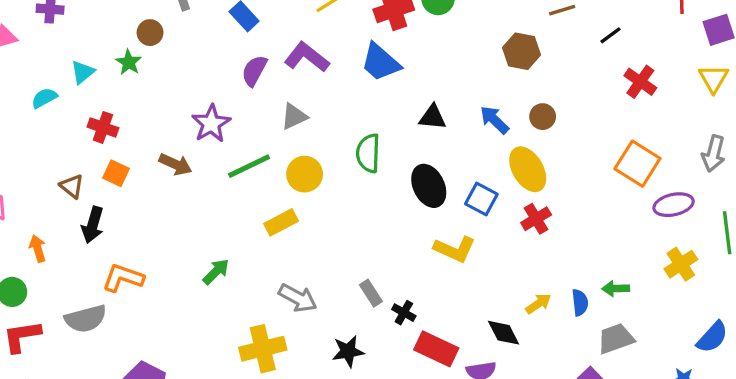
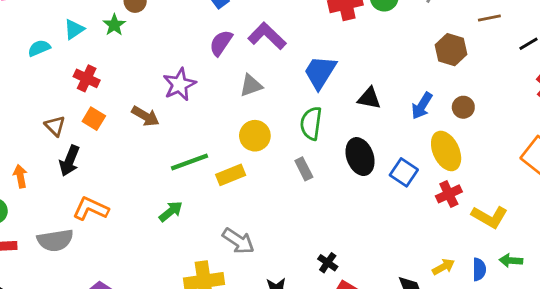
blue trapezoid: (381, 62) -> (320, 72), moved, turned 75
blue arrow: (494, 120) -> (422, 106), turned -108
green line: (249, 166) -> (190, 162), moved
yellow L-shape: (455, 249) -> (490, 217), moved
gray rectangle: (371, 293) -> (304, 169), moved

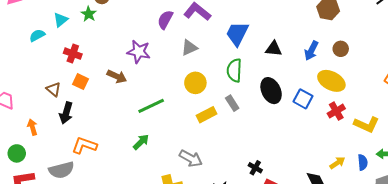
purple star: (179, 84) -> (139, 52), turned -30
yellow ellipse: (446, 151) -> (331, 81), turned -32
yellow rectangle: (231, 175) -> (206, 115), moved

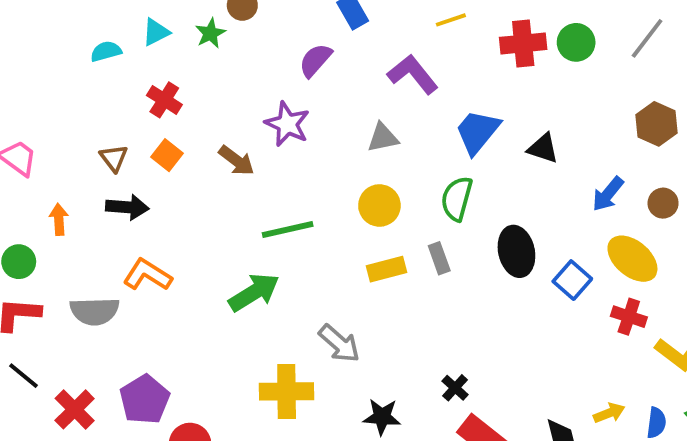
purple semicircle: (165, 20) -> (315, 60), moved
black triangle: (274, 49) -> (543, 148), moved
red cross: (336, 111) -> (629, 317), turned 36
black arrow: (66, 113) -> (127, 207), turned -115
green arrow: (141, 142) -> (254, 292), size x1.5

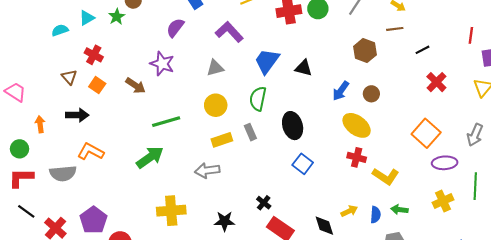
brown triangle: (114, 158) -> (69, 77), moved
blue square: (572, 280) -> (303, 164), moved
gray arrow: (339, 343) -> (207, 170), moved, turned 135

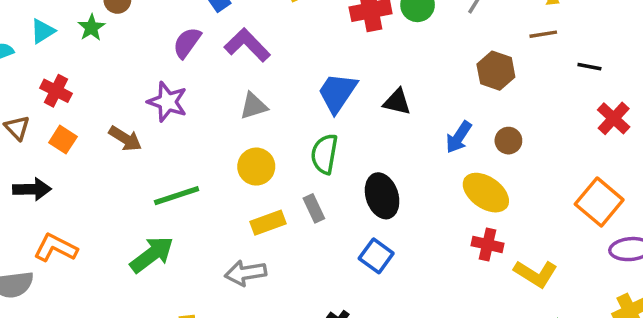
purple L-shape: (229, 32) -> (247, 45), moved
black line: (423, 50) -> (589, 67), turned 40
blue square: (303, 164) -> (376, 256), moved

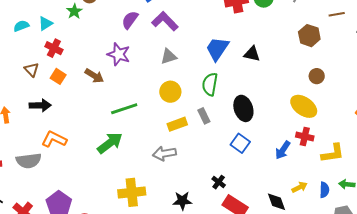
cyan triangle: (43, 31) -> (46, 24), moved
blue arrow: (459, 137) -> (283, 150), moved
yellow L-shape: (536, 274) -> (333, 153), turned -40

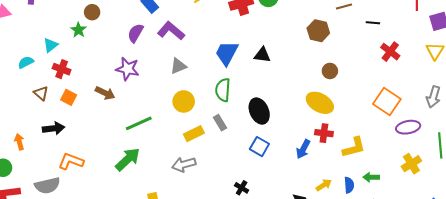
cyan semicircle: (21, 26) -> (26, 62), moved

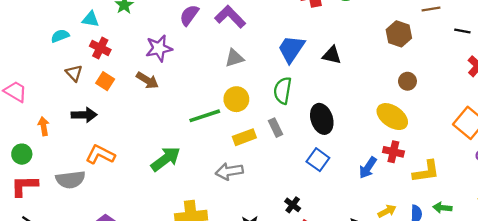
cyan triangle: (51, 45) -> (91, 19), turned 42
purple star: (128, 69) -> (159, 48), moved, turned -30
green line: (139, 123) -> (205, 116), moved

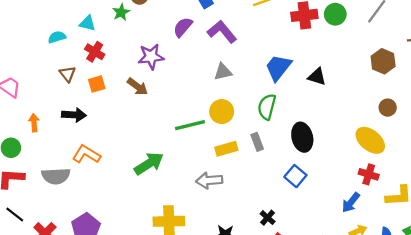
orange square: (105, 81) -> (97, 84), turned 36
blue arrow: (368, 168) -> (351, 203), moved

